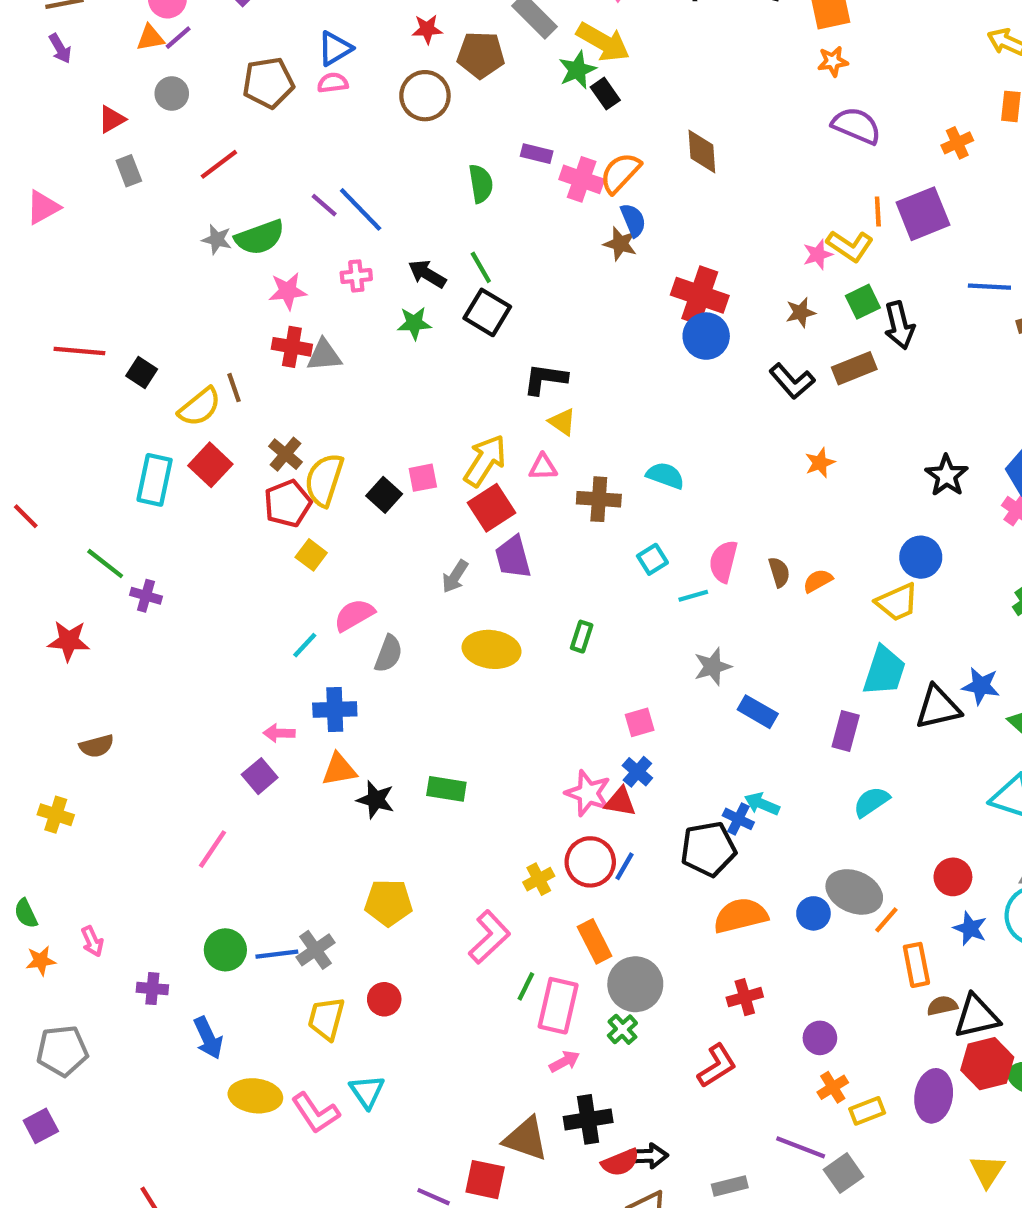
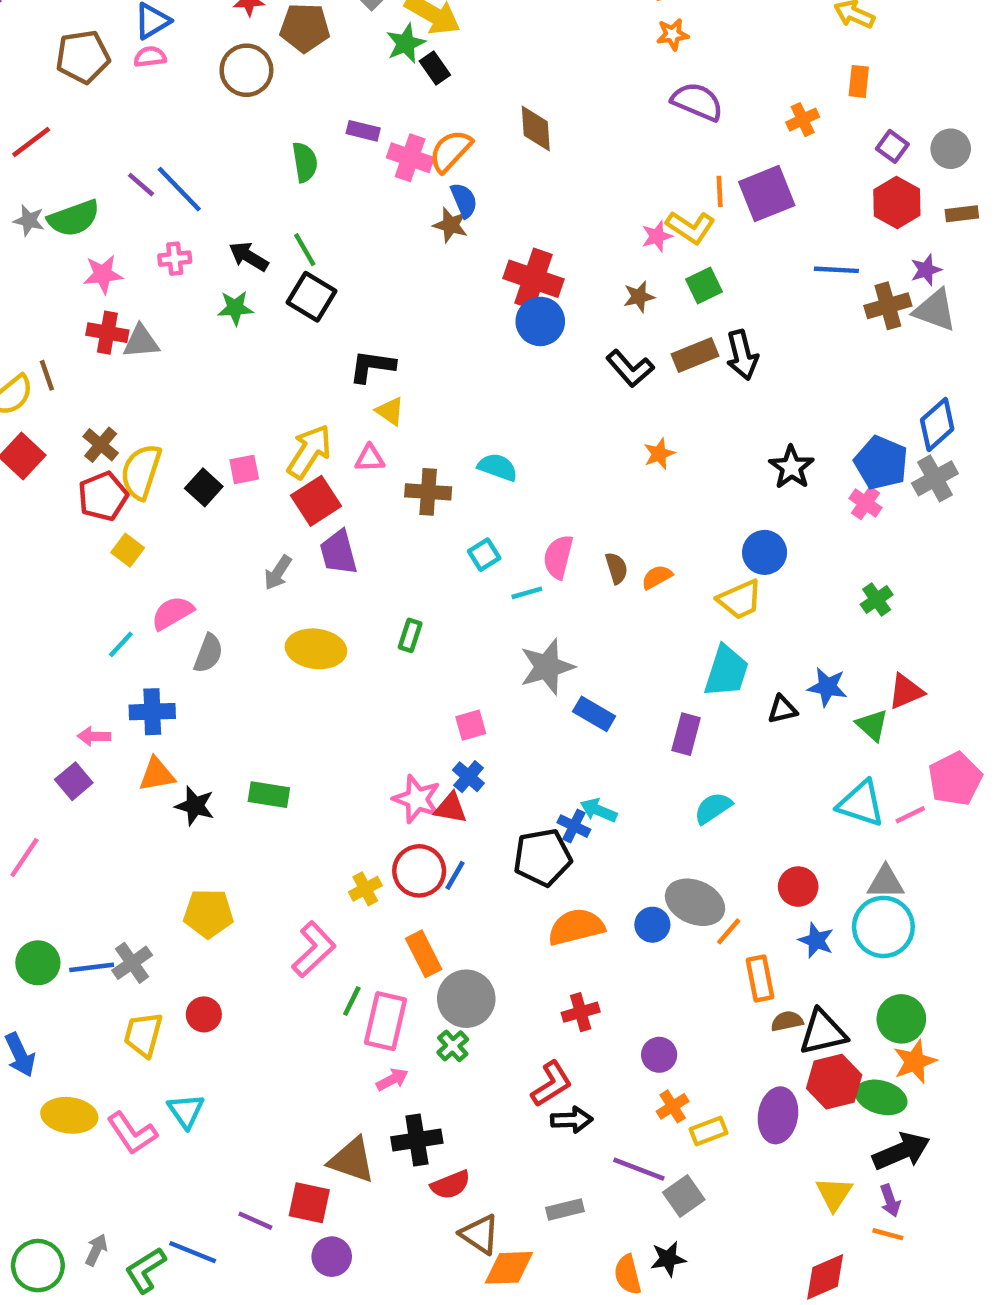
black arrow: (899, 325) -> (742, 355), moved
gray star: (713, 667) -> (547, 667), size x1.4
black triangle: (938, 707) -> (782, 709), size x0.6
black arrow: (648, 1156) -> (572, 1120), moved

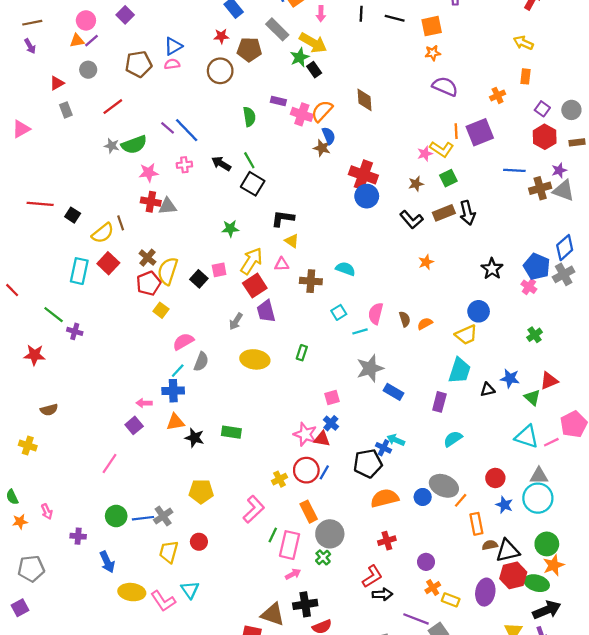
green star: (235, 308) -> (230, 229), moved
cyan line: (121, 644) -> (178, 371), moved
yellow rectangle: (708, 1131) -> (451, 600), turned 42

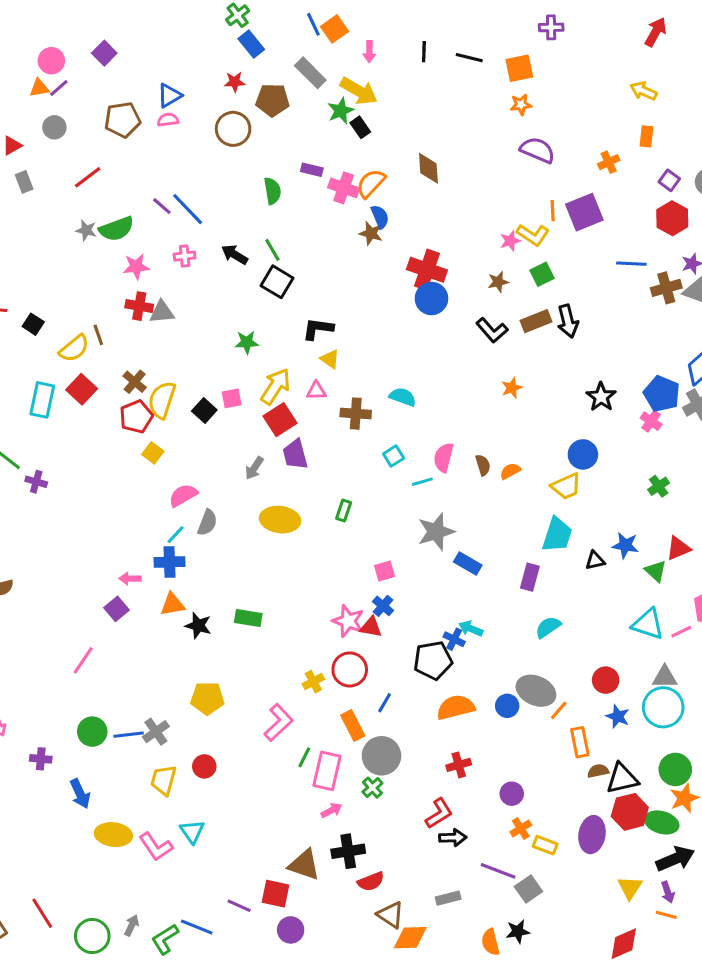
blue line: (324, 472) -> (385, 703), moved

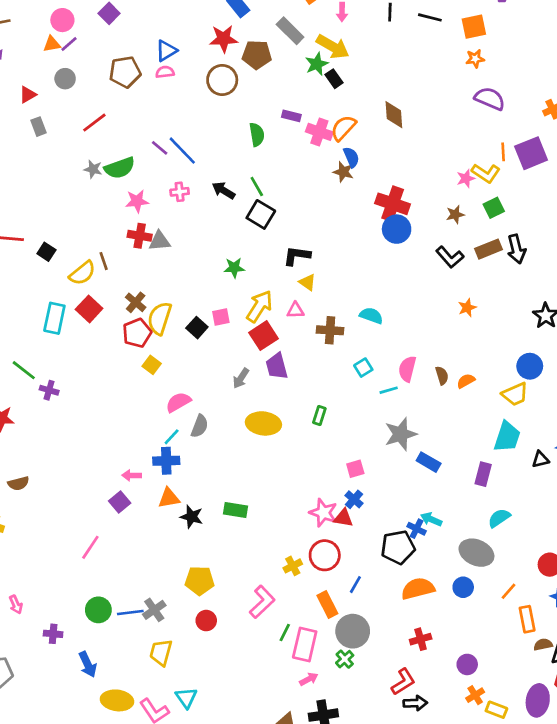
red star: (235, 82) -> (224, 39), size x1.5
gray ellipse: (536, 691) -> (476, 553), moved
red circle: (204, 766) -> (206, 621), moved

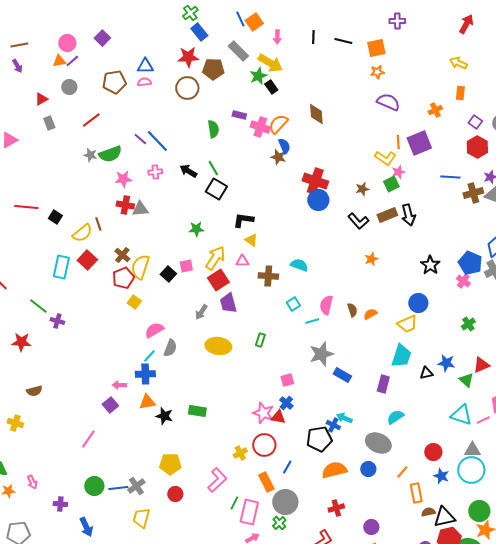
blue triangle: (166, 51) -> (145, 66), turned 30
pink star: (466, 178) -> (398, 172), moved

